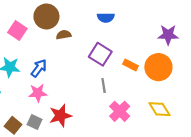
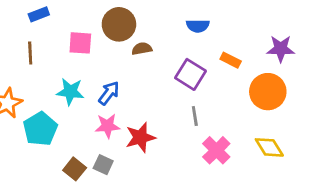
pink square: (17, 30) -> (80, 43), turned -30
orange rectangle: (130, 65) -> (231, 60), moved
red star: (60, 116) -> (140, 137), moved

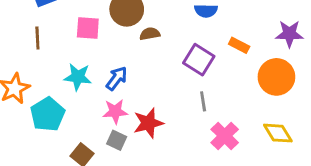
gray square: (103, 165) -> (117, 140), moved

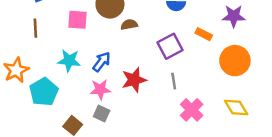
purple star: (289, 34) -> (234, 16), moved
purple square: (199, 60) -> (170, 46), turned 30
red star: (148, 123) -> (134, 80), moved

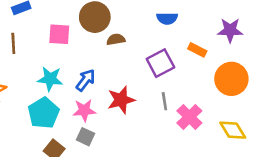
cyan pentagon: (44, 92) -> (44, 113), moved
pink cross: (192, 110) -> (189, 117), moved

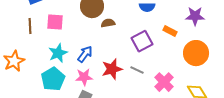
pink square: (59, 34) -> (55, 22), moved
cyan star: (50, 79) -> (58, 53), turned -30
gray line: (164, 101) -> (137, 70), moved, turned -56

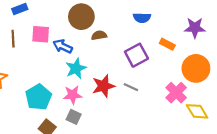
cyan star: (58, 53) -> (76, 68), moved
blue arrow: (85, 54) -> (63, 46), moved, turned -102
pink cross: (164, 82) -> (176, 93), moved

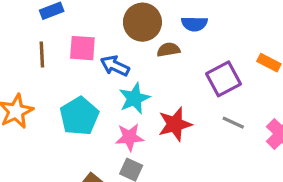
blue semicircle: (142, 18) -> (194, 24), moved
gray line: (131, 87) -> (233, 123), moved
cyan pentagon: (38, 97) -> (79, 116), moved

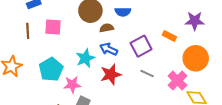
blue arrow: (115, 66) -> (109, 49), moved
pink star: (129, 137) -> (72, 85), moved

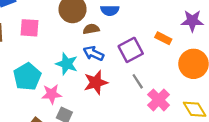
cyan star: (85, 58) -> (67, 64), turned -30
gray line: (147, 73) -> (138, 81), turned 32
pink cross: (177, 81) -> (159, 100), moved

